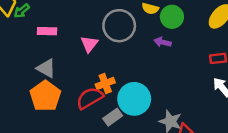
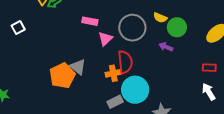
pink rectangle: (47, 31) -> (90, 21), moved
gray triangle: (46, 68) -> (78, 67), moved
red semicircle: (90, 98) -> (125, 62), moved, turned 105

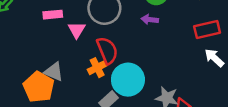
red rectangle: (209, 68) -> (207, 29), size x1.5

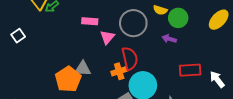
red rectangle: (207, 29) -> (190, 70), moved
gray triangle: (54, 72) -> (83, 69), turned -30

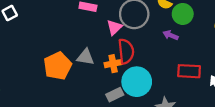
pink triangle: (107, 37) -> (114, 27), moved
gray triangle: (83, 69) -> (85, 57), moved

